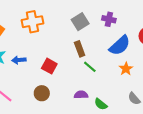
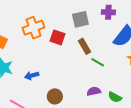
gray square: (80, 22) -> (80, 19), turned 30
blue arrow: (19, 60) -> (32, 76), moved
red square: (49, 66) -> (58, 37), moved

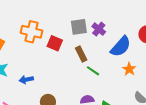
purple cross: (108, 12) -> (99, 29), moved, turned 32
orange cross: (33, 28) -> (31, 32), turned 30

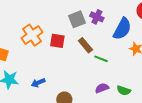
orange cross: (31, 32) -> (32, 35), turned -35

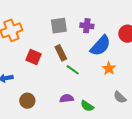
purple cross: (97, 17) -> (87, 26), moved, turned -32
red square: (57, 41) -> (33, 57), moved

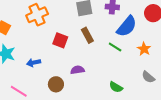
orange star: (109, 68) -> (144, 49), moved
green line: (73, 70) -> (115, 47), moved
purple semicircle: (67, 98) -> (77, 70), moved

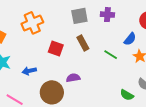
blue semicircle: (127, 26) -> (130, 39), moved, size x0.6
brown circle: (56, 84) -> (52, 92), size x1.5
green semicircle: (116, 87) -> (127, 95), moved

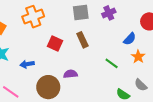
purple cross: (107, 15) -> (109, 13), turned -32
green line: (111, 55) -> (112, 63), moved

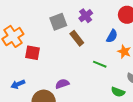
brown rectangle: (82, 40) -> (77, 38), moved
red square: (55, 43) -> (32, 53), moved

